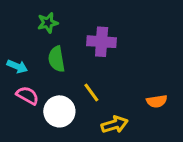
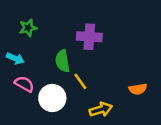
green star: (48, 23) -> (28, 28), moved
green semicircle: (56, 59) -> (63, 61), moved

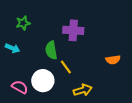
pink semicircle: (24, 84) -> (20, 87), moved
orange semicircle: (138, 89) -> (113, 60), moved

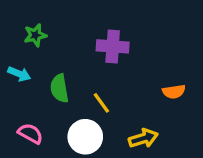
green semicircle: (51, 50) -> (59, 88), moved
white circle: (43, 81) -> (85, 137), moved
yellow arrow: (83, 90) -> (143, 138), moved

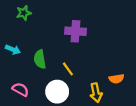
green star: (35, 35) -> (24, 13), moved
orange semicircle: (174, 92) -> (116, 79), moved
yellow arrow: (143, 138) -> (96, 93), turned 96

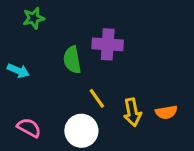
green semicircle: (40, 59) -> (72, 60), moved
yellow arrow: (96, 93) -> (132, 112), moved

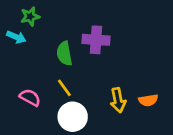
cyan arrow: (18, 71) -> (16, 37), moved
yellow line: (97, 98) -> (64, 88), moved
pink semicircle: (29, 128) -> (30, 97), moved

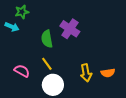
purple cross: (96, 40) -> (70, 29), turned 30

